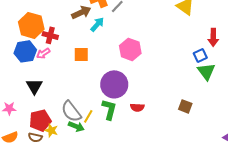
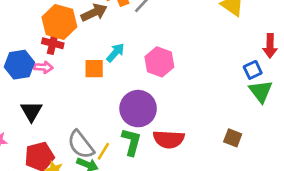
cyan arrow: (97, 24) -> (115, 53), moved
orange hexagon: (31, 25) -> (59, 22), moved
pink arrow: (43, 53) -> (43, 67), turned -144
red semicircle: (137, 107) -> (169, 139), size x1.6

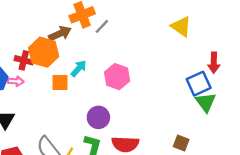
orange hexagon: (59, 22) -> (44, 52), moved
blue square: (253, 70) -> (199, 84), size x1.5
purple circle: (138, 109) -> (98, 117), size x0.7

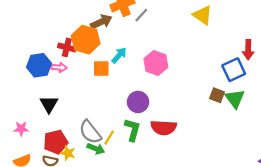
yellow triangle: (181, 26) -> (203, 15), moved
green triangle: (206, 102) -> (235, 99), moved
brown square: (181, 143) -> (217, 95), moved

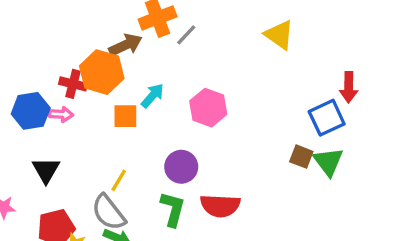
yellow line: (109, 138) -> (119, 180), moved

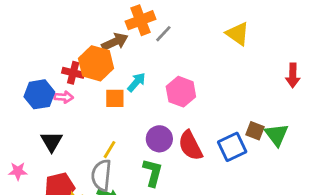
blue square: (327, 118) -> (232, 147), moved
red semicircle: (220, 206) -> (190, 146), moved, turned 60
gray semicircle: (109, 212) -> (101, 175), turned 44

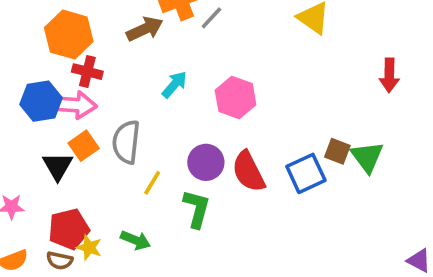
orange hexagon: (96, 63) -> (69, 35), moved
pink arrow: (64, 97) -> (74, 105), size x1.6
orange square: (115, 98) -> (84, 146), moved, turned -35
yellow line: (109, 150) -> (152, 183), moved
gray semicircle: (101, 175) -> (126, 142), moved

